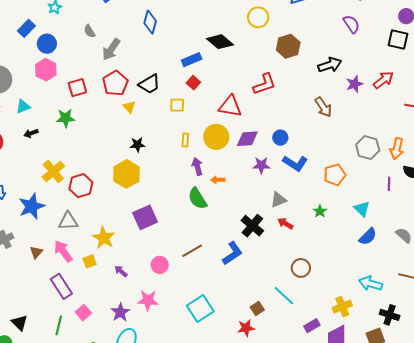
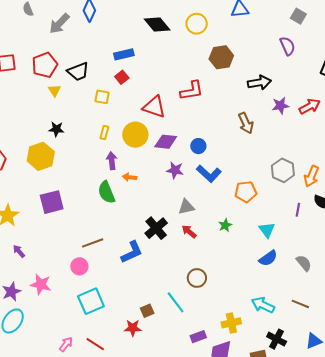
black diamond: (220, 42) -> (157, 25), moved
gray arrow: (111, 49) -> (59, 24), moved
pink circle: (160, 265) -> (79, 266), moved

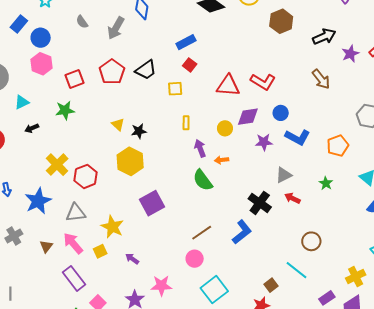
yellow triangle: (54, 91) -> (118, 124), moved
red L-shape: (192, 91) -> (263, 82), moved, turned 55
yellow circle: (135, 135) -> (225, 128), moved, size x0.6

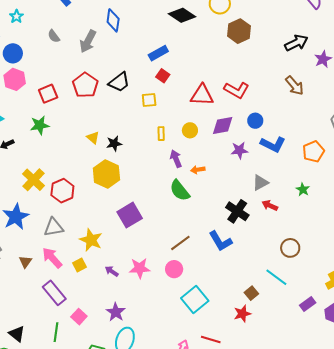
brown hexagon: (281, 21) -> (239, 31), moved
yellow circle: (225, 128) -> (190, 130), moved
blue L-shape: (242, 232) -> (220, 241), turned 100
pink star: (161, 286) -> (140, 268), moved

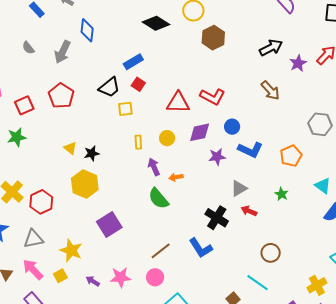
black trapezoid: (119, 82) -> (109, 87), moved

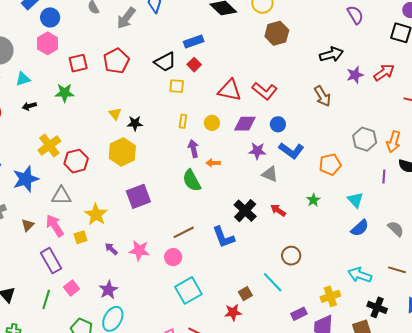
gray triangle: (239, 188) -> (270, 174), moved, turned 42

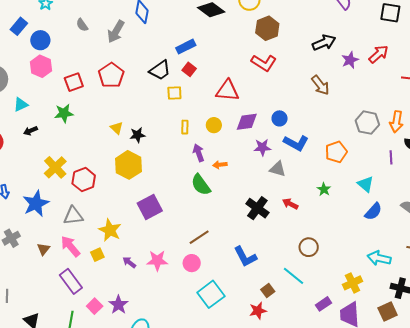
red L-shape: (265, 91) -> (264, 63), moved
blue L-shape: (224, 237) -> (245, 257), moved
purple star: (108, 290) -> (118, 305), moved

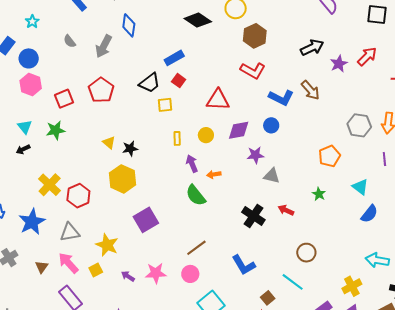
cyan triangle: (21, 105) -> (25, 127), moved, turned -42
blue L-shape: (296, 143) -> (281, 98), moved

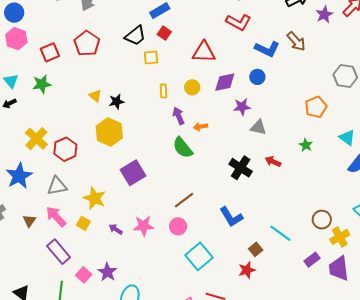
brown circle: (306, 253) -> (322, 220), moved
yellow square: (96, 270) -> (83, 223), turned -32

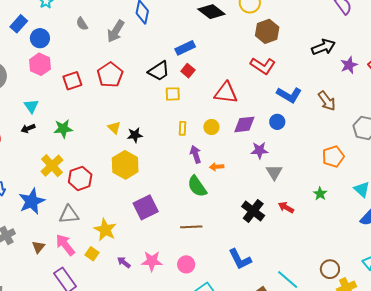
brown arrow: (296, 41) -> (327, 101), moved
green star: (42, 84) -> (63, 129), moved
gray triangle: (258, 127) -> (274, 172), turned 42
brown line: (184, 200) -> (191, 227), moved, turned 30

